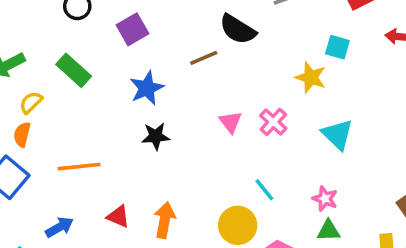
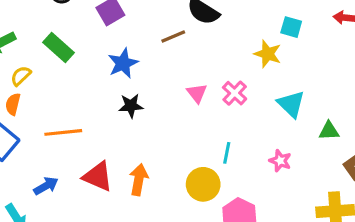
cyan line: (264, 190) -> (227, 153), turned 50
red triangle: (118, 216) -> (98, 176), size x1.5
green triangle: (329, 231) -> (329, 131), moved

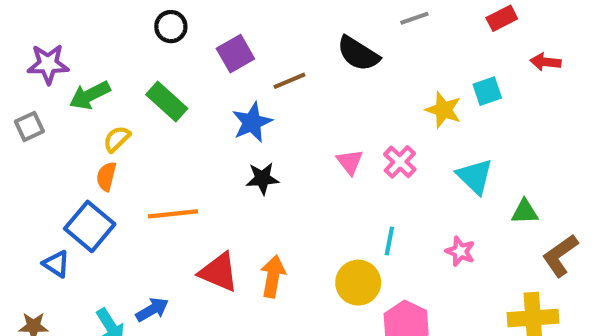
cyan square: (291, 27) -> (487, 91), moved, turned -35
brown line: (173, 37) -> (290, 81), moved
blue arrow: (46, 186) -> (152, 310), moved

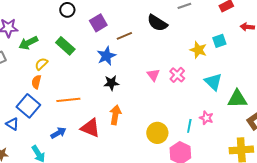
green triangle: (525, 212) -> (237, 99), size x1.5
cyan line: (389, 241) -> (189, 126), moved
orange arrow: (273, 276) -> (115, 115), moved
blue arrow: (152, 310) -> (58, 133), moved

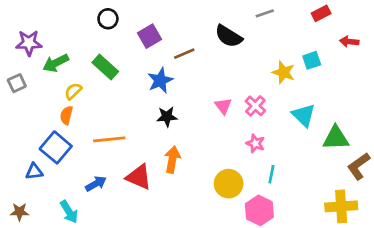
pink star: (206, 118) -> (255, 143), moved
blue triangle: (12, 124) -> (34, 172), turned -40

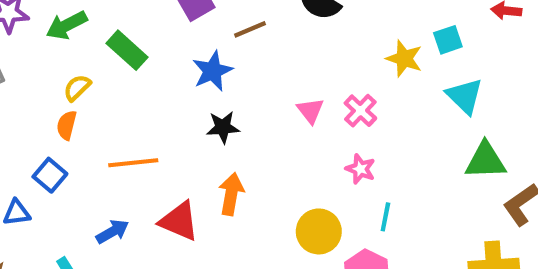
green arrow: (56, 63) -> (67, 25), moved
cyan triangle: (304, 115) -> (465, 96), moved
blue square: (56, 147) -> (50, 175), size x0.7

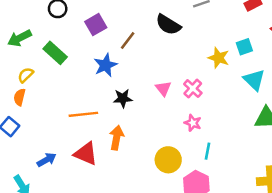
brown line: (250, 29) -> (128, 41), turned -30
black star: (223, 127) -> (123, 98), moved
orange line: (133, 163) -> (83, 114), moved

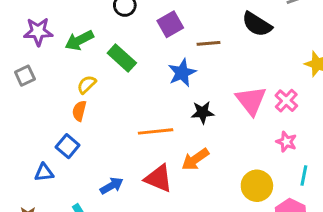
brown line: (128, 41) -> (208, 43), turned 48
pink triangle: (163, 89) -> (251, 101), size x1.6
orange arrow: (117, 138) -> (195, 159), turned -135

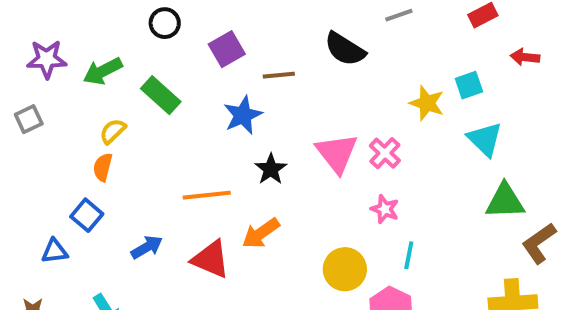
black star: (203, 112) -> (271, 169), turned -30
blue arrow: (112, 186) -> (147, 247), moved

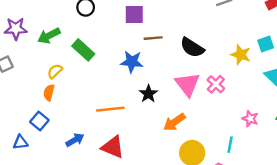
purple square: (227, 49) -> (134, 14), moved, turned 30
black semicircle: (345, 49) -> (192, 48), moved
blue star: (243, 115) -> (132, 62), turned 30
pink star: (385, 209) -> (250, 119), moved
orange arrow: (261, 233) -> (174, 122), moved

